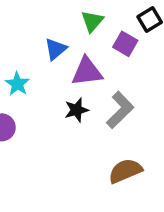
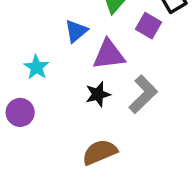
brown semicircle: (125, 171) -> (100, 152), moved

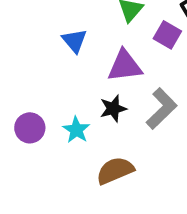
blue triangle: (76, 31) -> (74, 41), moved, turned -30
cyan star: (36, 67) -> (76, 130), moved

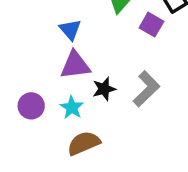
purple triangle: (125, 66) -> (75, 65), moved
brown semicircle: (115, 171) -> (84, 143), moved

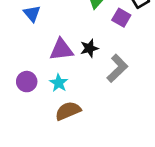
blue triangle: (70, 30) -> (32, 14), moved
black star: (104, 89) -> (89, 48), moved

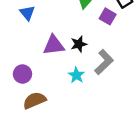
cyan star: (59, 83) -> (76, 75), moved
brown semicircle: (68, 111) -> (34, 100), moved

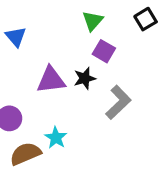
purple square: (108, 16) -> (104, 51), moved
cyan star: (76, 75) -> (56, 138), moved

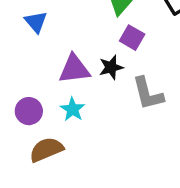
gray L-shape: (118, 102) -> (148, 94), turned 120
cyan star: (56, 138) -> (73, 109), moved

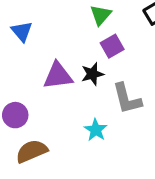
purple square: (132, 38) -> (112, 46), turned 30
cyan star: (73, 109) -> (96, 130), moved

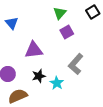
black star: (92, 74) -> (39, 76), moved
gray L-shape: (127, 99) -> (76, 64), turned 55

